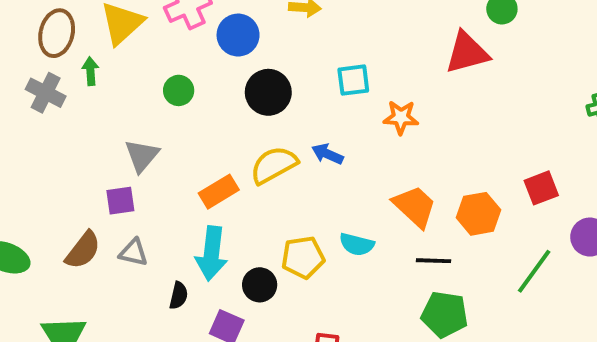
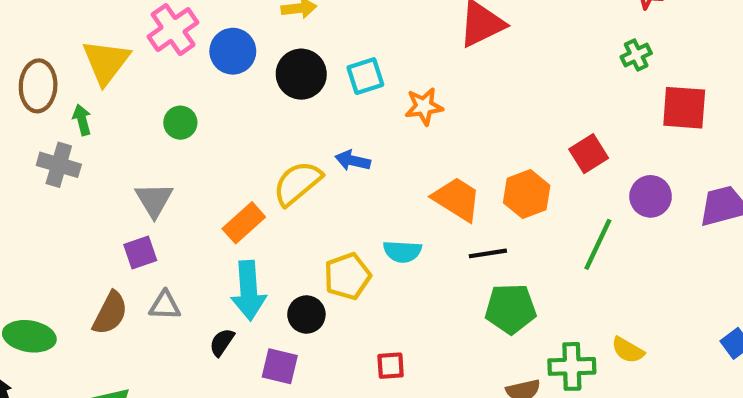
black circle: (268, 92) -> (301, 74), moved
gray cross: (46, 93) -> (59, 165), moved
black semicircle: (179, 295) -> (222, 342), turned -148

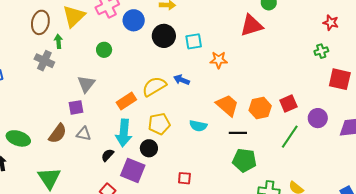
red square: (589, 154) -> (288, 104), moved
yellow pentagon: (347, 276) -> (159, 124), moved
purple square: (280, 366) -> (133, 170), size x1.4

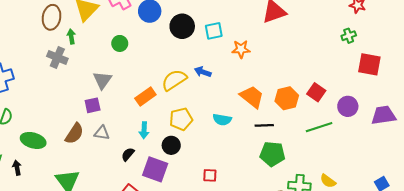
red square: (288, 104) -> (316, 92), turned -30
cyan arrow: (124, 133) -> (144, 130), size x0.6
green line: (290, 137) -> (319, 127), turned 40

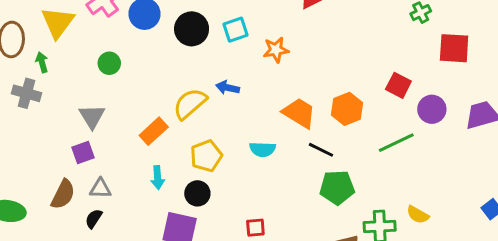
red square: (316, 92) -> (398, 85), moved
black line: (264, 125) -> (321, 150), turned 36
black semicircle: (128, 154) -> (94, 219), moved

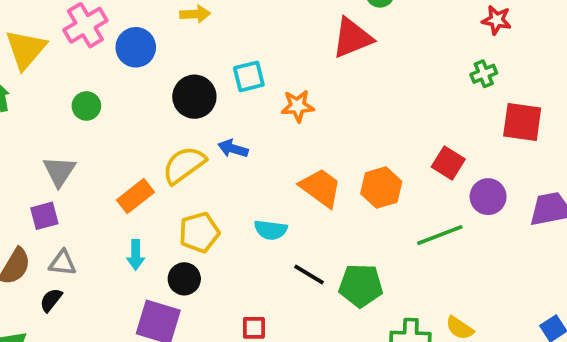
black circle: (192, 29) -> (194, 97), moved
black line: (321, 150) -> (309, 274), moved

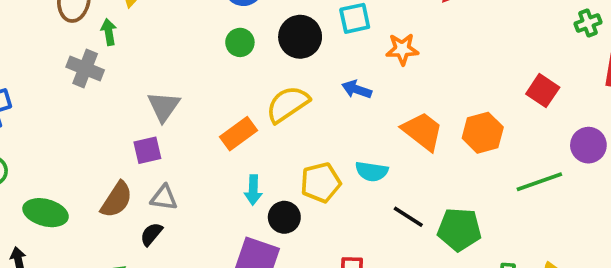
green circle: (86, 106) -> (240, 42), moved
blue arrow: (233, 149) -> (357, 89), moved
red square: (448, 163) -> (543, 91), moved
yellow pentagon: (199, 232) -> (321, 183), moved
cyan arrow: (136, 255) -> (253, 190), moved

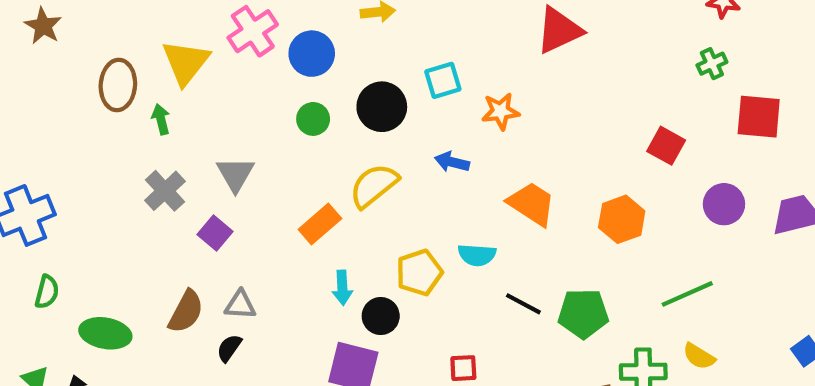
gray cross: (85, 68) -> (165, 191), moved, turned 30
gray triangle: (164, 106) -> (235, 174), moved
orange hexagon: (483, 133) -> (622, 219), moved
purple square: (147, 150) -> (215, 233), moved, turned -32
green line: (539, 182) -> (687, 294), moved

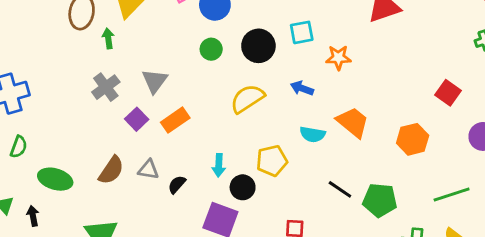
orange rectangle: (320, 224) -> (175, 120), moved
cyan semicircle: (477, 255) -> (312, 134), moved
black semicircle: (229, 348) -> (177, 184), moved

